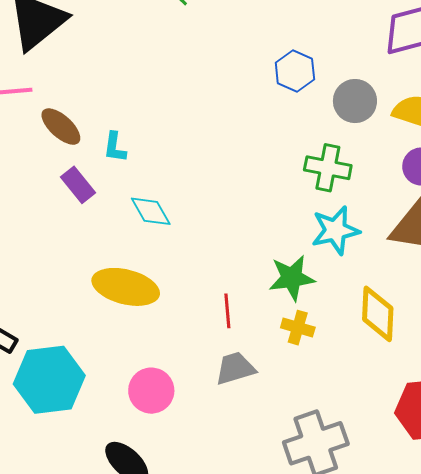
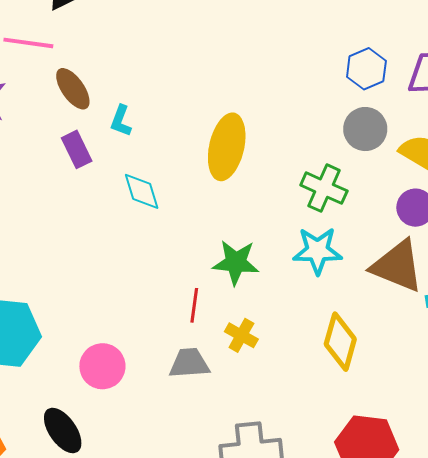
blue hexagon: (295, 71) -> (366, 69), moved
green star: (292, 278) -> (236, 262), moved
yellow ellipse: (126, 287) -> (227, 147), moved, turned 76
yellow cross: (298, 328) -> (241, 335), moved

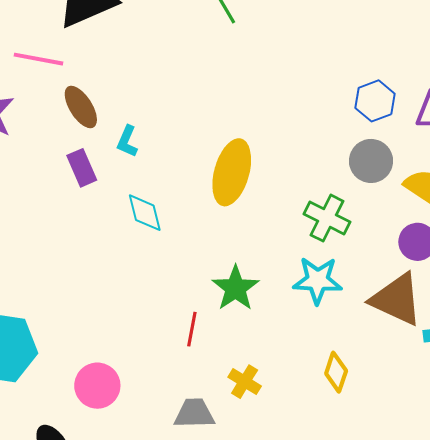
green star: (236, 262) -> (235, 288), turned 30
yellow cross: (241, 335) -> (245, 382), moved
yellow diamond: (340, 342) -> (336, 372), size x0.7
gray trapezoid: (189, 363) -> (194, 413), moved

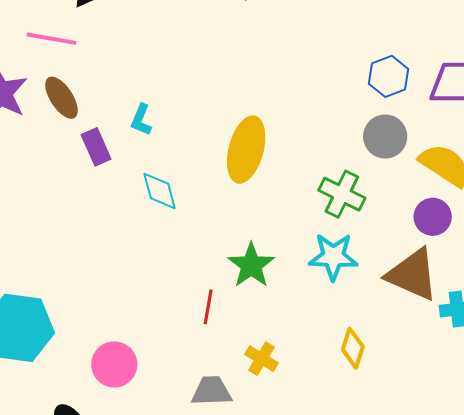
brown ellipse: (81, 107) -> (61, 98), moved

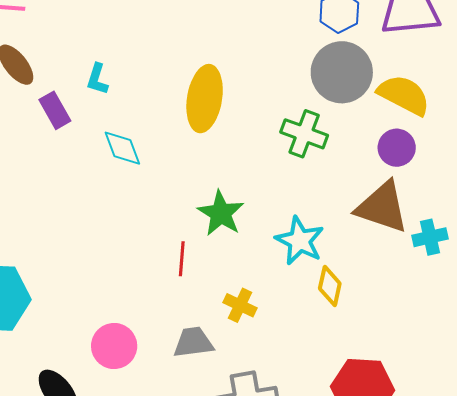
gray circle: (385, 137) -> (342, 72), size x1.4
cyan star: (333, 257) -> (300, 241), moved, turned 30
pink circle: (114, 364) -> (114, 346), moved

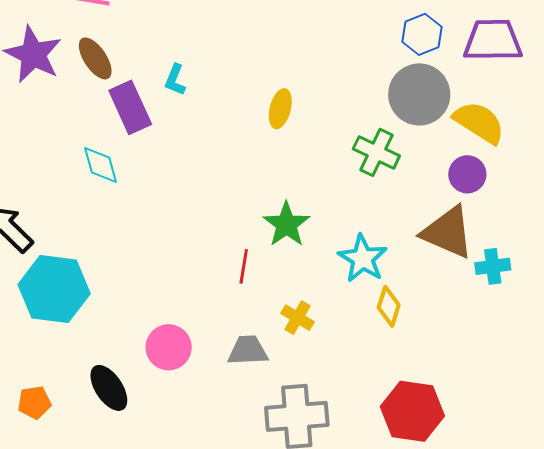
yellow ellipse: (205, 99) -> (280, 109), size x0.6
purple rectangle: (55, 110) -> (130, 107), size x1.4
cyan diamond: (122, 148) -> (101, 165), moved

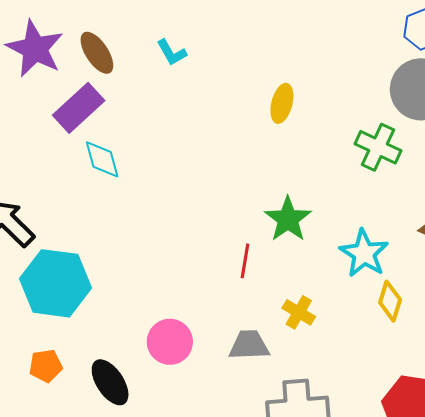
cyan L-shape: (175, 80) -> (172, 53), moved, turned -52
purple rectangle: (130, 107) -> (79, 108), moved, turned 72
orange pentagon: (34, 402) -> (46, 366), moved

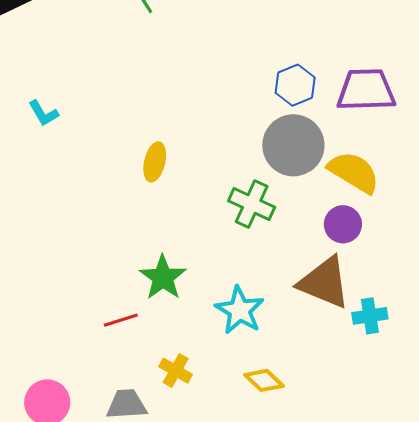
red line: (245, 261) -> (121, 320), turned 64
yellow diamond: (390, 301) -> (264, 380), moved, turned -63

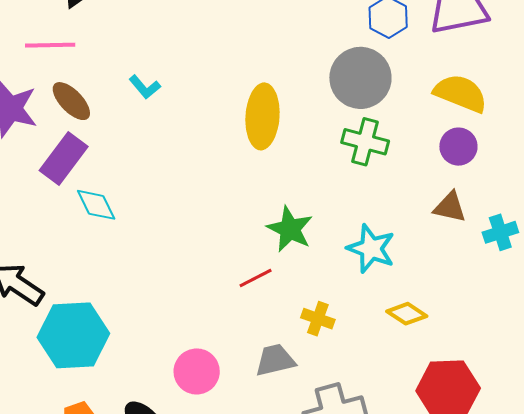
gray circle: (293, 145) -> (360, 78), moved
yellow ellipse: (155, 162) -> (262, 116), size x1.6
brown triangle: (324, 283) -> (450, 207), size x0.6

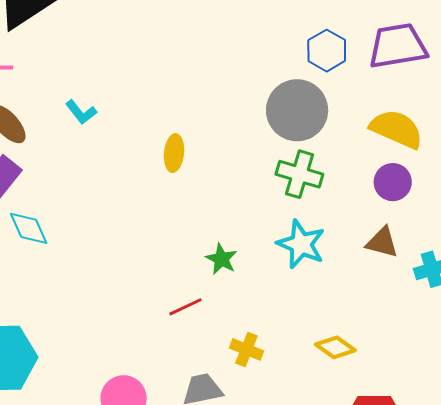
yellow ellipse: (262, 116) -> (174, 153), moved, size x0.6
green star: (290, 229) -> (221, 259), size x0.7
cyan star: (371, 249) -> (301, 244), moved

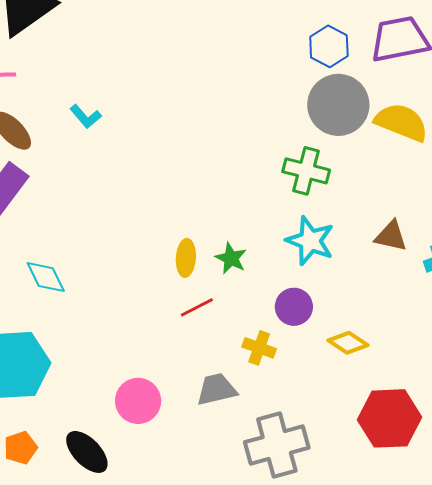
gray circle: (297, 110) -> (338, 105), moved
yellow ellipse: (174, 153) -> (186, 258), moved
purple circle: (393, 182) -> (294, 307), moved
cyan diamond: (29, 228) -> (46, 277), moved

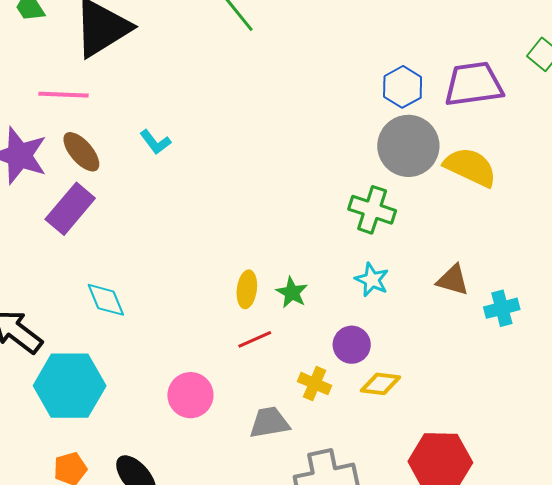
cyan star: (310, 241) -> (372, 280), size x0.7
yellow diamond: (348, 343) -> (381, 384), moved, turned -30
pink circle: (138, 401) -> (190, 395), moved

